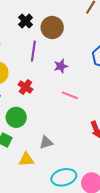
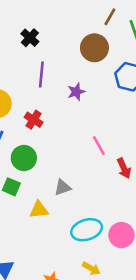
brown circle: (52, 27) -> (94, 48), moved
pink line: (70, 95) -> (99, 146), moved, turned 42

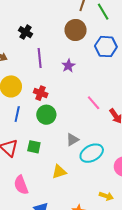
green circle: (24, 158) -> (46, 115), moved
yellow triangle: (39, 210) -> (59, 172), moved
cyan ellipse: (87, 230) -> (92, 153), moved

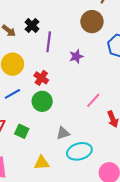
black cross: (26, 32) -> (32, 26), moved
pink line: (94, 103) -> (93, 100), turned 70
blue line: (17, 114) -> (12, 94), turned 35

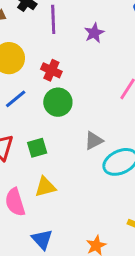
green square: (22, 131) -> (37, 148), turned -32
yellow triangle: (42, 163) -> (45, 187), moved

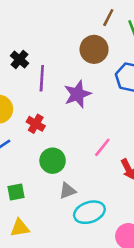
purple star: (94, 33) -> (77, 94), size x1.5
green circle: (58, 102) -> (53, 161), moved

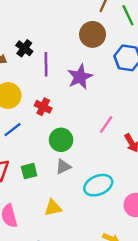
gray triangle: (67, 191) -> (63, 167), moved
yellow triangle: (20, 228) -> (53, 208), moved

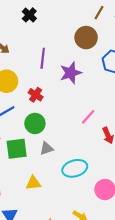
black cross: (24, 48) -> (29, 15), moved
green circle: (61, 140) -> (35, 123), moved
green square: (29, 171) -> (17, 149), size x1.5

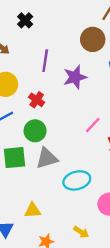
black cross: (29, 15) -> (25, 20), moved
gray triangle: (47, 149) -> (47, 158), size x1.5
yellow triangle: (33, 183) -> (33, 210), moved

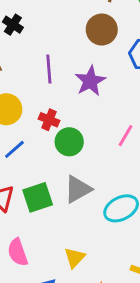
green circle: (35, 131) -> (69, 142), moved
yellow triangle: (33, 210) -> (75, 258), turned -30

